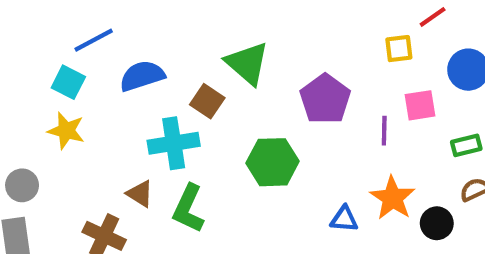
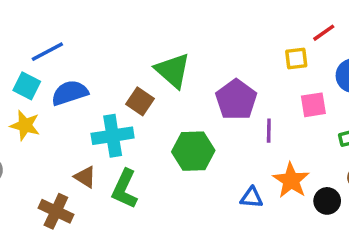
blue semicircle: (142, 76) -> (70, 93), moved
purple line: (384, 131) -> (269, 131), moved

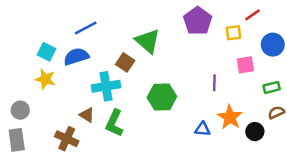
blue line: (47, 52) -> (86, 28), moved
purple pentagon: (236, 100) -> (198, 21), moved

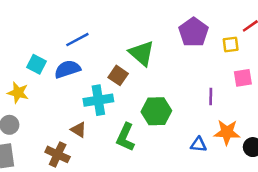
yellow star: (45, 79) -> (18, 93), moved
orange star: (230, 117) -> (227, 132), turned -30
green L-shape: (114, 123) -> (126, 137), moved

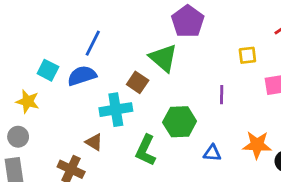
purple pentagon: (194, 32) -> (188, 21), moved
blue line: (77, 40) -> (93, 43), turned -35
yellow square: (231, 44) -> (247, 55), moved
purple line: (211, 96) -> (222, 95), moved
blue triangle: (198, 145) -> (212, 153), moved

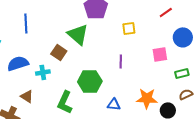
blue line: (93, 43) -> (26, 23), turned -30
yellow square: (247, 55) -> (129, 28), moved
blue semicircle: (82, 76) -> (18, 63), moved
cyan cross: (116, 110) -> (43, 72), size x0.6

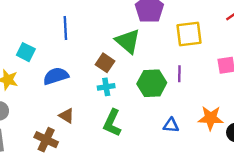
yellow square: (129, 28) -> (189, 34), size x1.6
cyan cross: (43, 72) -> (106, 87), moved
green hexagon: (90, 81) -> (152, 83), moved

